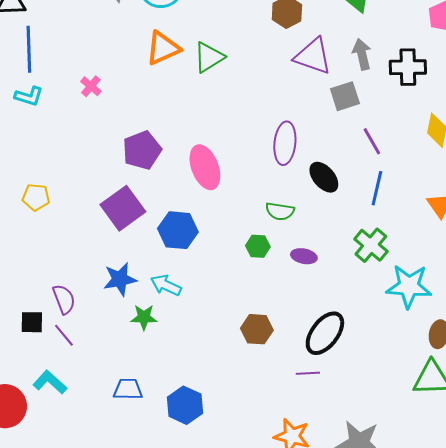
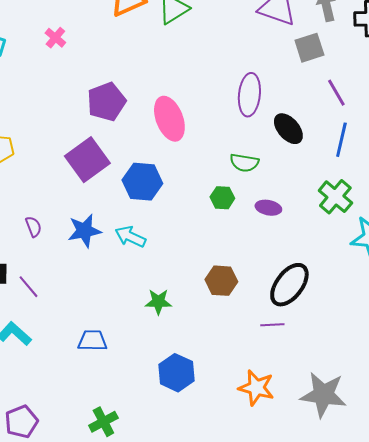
purple semicircle: (64, 299) -> (33, 227), moved, size x0.7
green star: (144, 317) -> (158, 302), moved
blue hexagon: (185, 405) -> (176, 373), moved

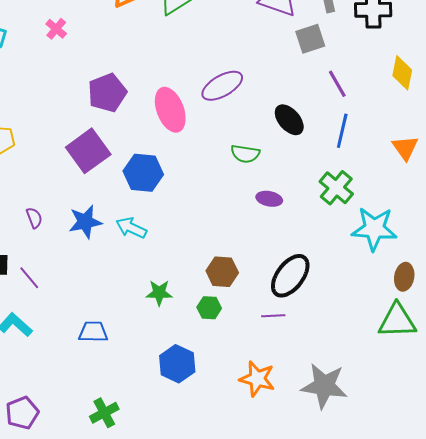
purple ellipse: (249, 95) -> (222, 86), moved, turned 54
green hexagon: (222, 198) -> (209, 308), moved

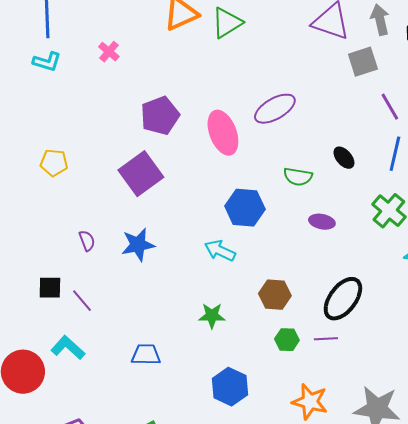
black ellipse: (289, 120) -> (344, 158), moved, size x0.7
blue hexagon: (143, 173) -> (245, 208), moved
cyan arrow: (131, 228) -> (220, 251), moved
green hexagon: (209, 308) -> (287, 340), moved

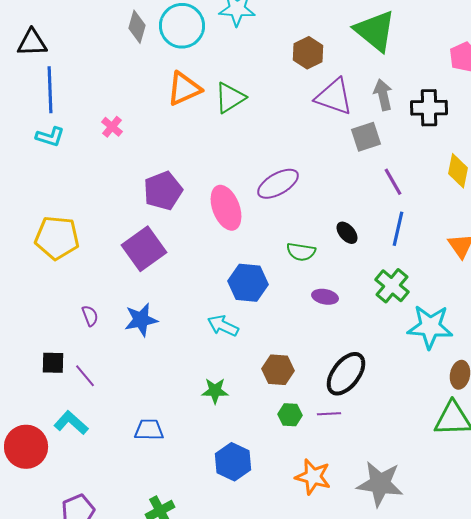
yellow pentagon: (54, 163) -> (57, 238), size x1.6

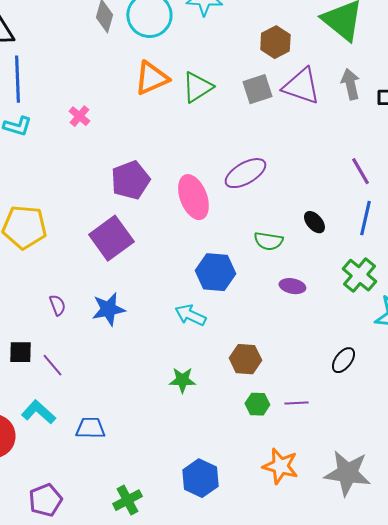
gray square: (366, 137) -> (257, 89), moved
black ellipse: (346, 374) -> (343, 360), moved, size x0.6
blue trapezoid: (149, 430) -> (90, 428), moved
blue hexagon: (233, 462) -> (200, 478), moved

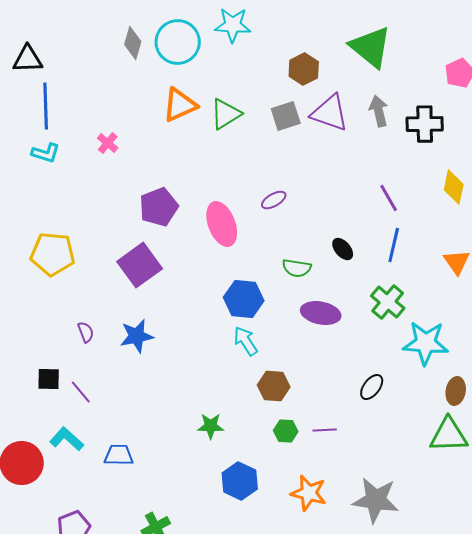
purple ellipse: (245, 173) -> (274, 200), size x0.6
purple ellipse: (292, 286) -> (321, 313), size x1.5
cyan arrow: (190, 315) -> (246, 341), moved, turned 32
green star: (182, 380) -> (211, 426), moved
blue hexagon: (200, 478) -> (240, 481), moved

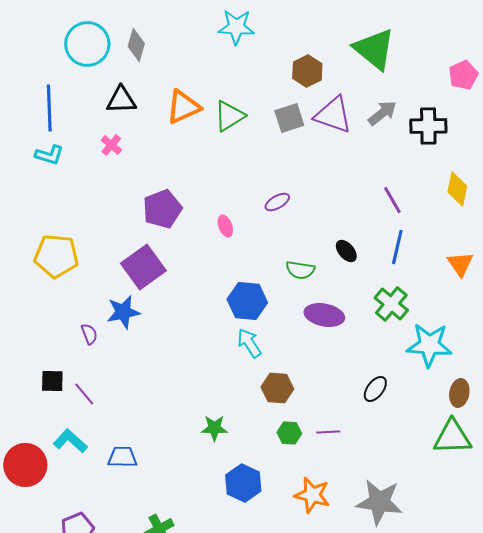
cyan circle: (178, 42) -> (87, 44), moved
black triangle: (28, 59) -> (121, 100), moved
gray arrow: (379, 111) -> (382, 113), turned 64
pink ellipse: (222, 224) -> (225, 226), size x0.5
blue star: (137, 336) -> (123, 312), moved

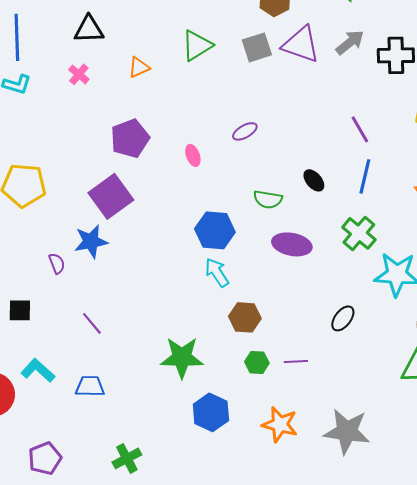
orange triangle: (183, 107) -> (139, 67), moved, size x0.6
purple line: (84, 394) -> (92, 323), moved
green star: (214, 428) -> (182, 357), size x1.6

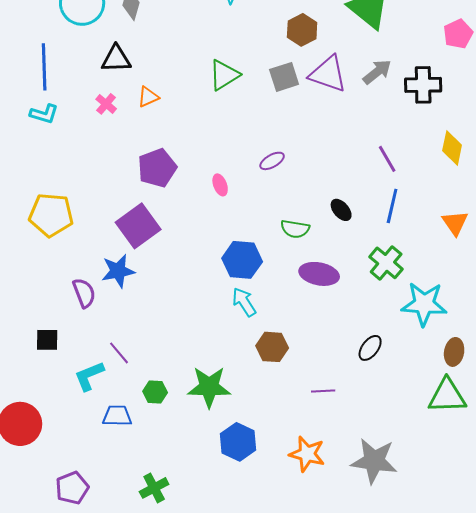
orange triangle: (139, 67) -> (148, 97), moved
purple semicircle: (57, 263) -> (84, 293), size x1.4
green hexagon: (257, 362) -> (155, 392), moved
cyan L-shape: (38, 370) -> (89, 376), moved, turned -64

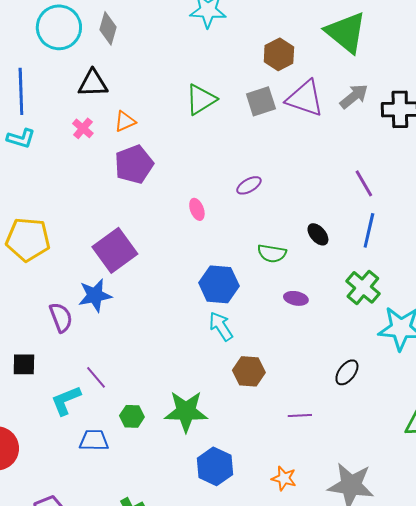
purple pentagon: (157, 168) -> (134, 164), moved
purple ellipse: (319, 274) -> (296, 298), size x0.6
orange star: (307, 454) -> (284, 478), size x0.7

